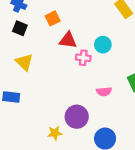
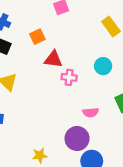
cyan circle: (103, 45) -> (103, 66), moved
purple circle: (77, 117) -> (77, 139), moved

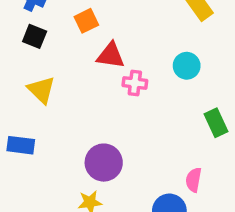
pink semicircle: (91, 112) -> (194, 180), moved, turned 105
purple circle: (77, 139) -> (104, 163), moved

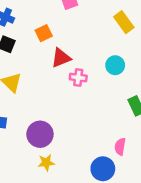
red triangle: (111, 55) -> (61, 58), turned -30
purple circle: (104, 163) -> (40, 134), moved

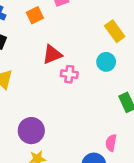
yellow rectangle: (124, 22) -> (115, 31), moved
orange square: (44, 33) -> (35, 15), moved

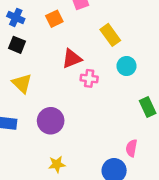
yellow rectangle: (115, 31) -> (110, 35), moved
purple circle: (31, 131) -> (51, 121), moved

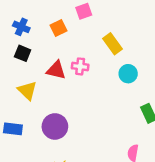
red triangle: (72, 59) -> (56, 70), moved, turned 35
pink cross: (89, 78) -> (80, 66), moved

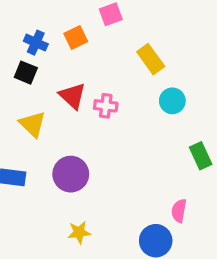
blue cross: (21, 27) -> (36, 43), moved
pink cross: (80, 66) -> (106, 106), moved
red triangle: (56, 70) -> (72, 96), turned 30

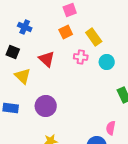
orange square: (76, 38) -> (66, 32), moved
black square: (26, 73) -> (13, 52), moved
pink cross: (106, 106) -> (81, 57), moved

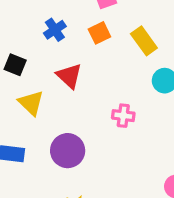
blue cross: (25, 27) -> (55, 30), moved, turned 32
pink cross: (81, 57) -> (123, 116), moved

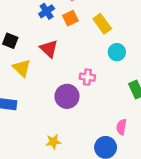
blue cross: (55, 30) -> (47, 11), moved
purple circle: (68, 151) -> (67, 96), moved

